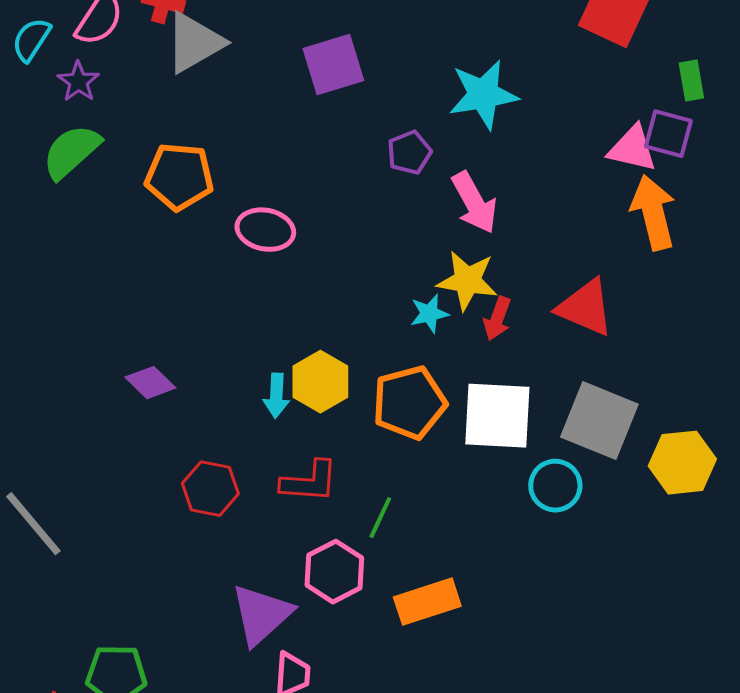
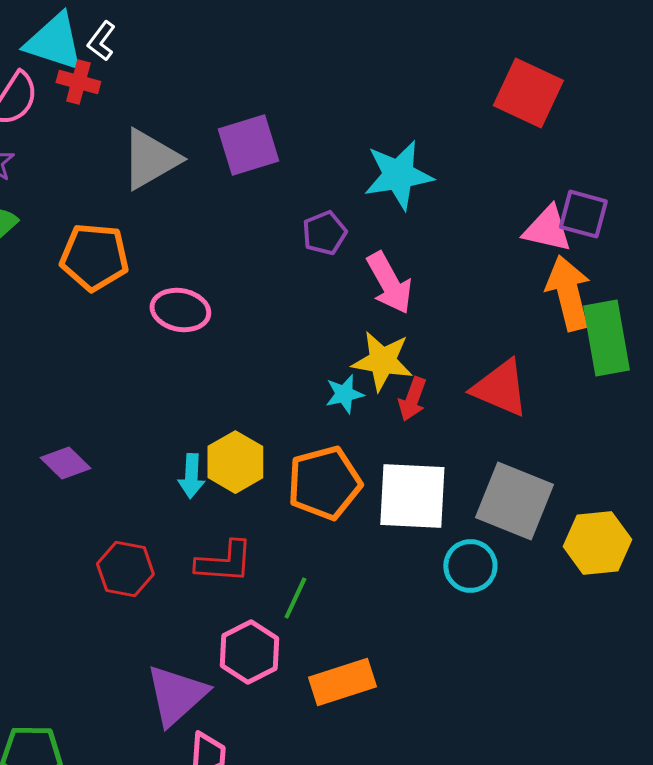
gray triangle: (194, 43) -> (150, 159), moved
green rectangle: (691, 81) -> (606, 338), moved, size x1.8

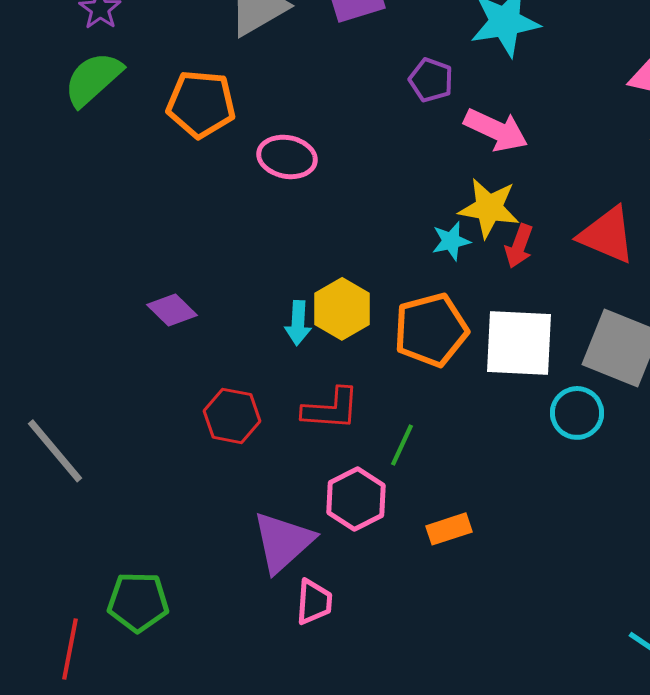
purple pentagon: (324, 233) -> (431, 80), turned -30
pink arrow: (389, 283) -> (496, 130), turned -36
orange rectangle: (342, 682) -> (449, 529), size x0.7

